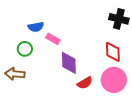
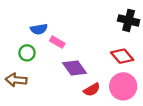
red diamond: (113, 52) -> (122, 56), turned -40
purple diamond: (69, 63) -> (75, 68), turned -35

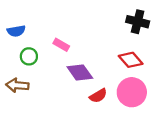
blue semicircle: (39, 29) -> (16, 31), moved

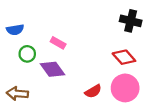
purple diamond: (80, 73) -> (53, 69), moved
brown arrow: (17, 85) -> (17, 93), moved

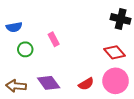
pink rectangle: (58, 43) -> (54, 39), turned 32
purple diamond: (53, 69) -> (49, 83), moved

